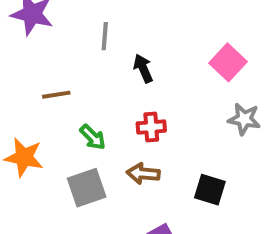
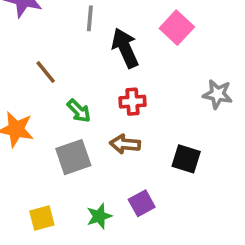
pink square: (228, 62) -> (177, 28), moved
black arrow: (143, 68) -> (125, 48), size x1.5
brown line: (56, 95) -> (46, 72), turned 60

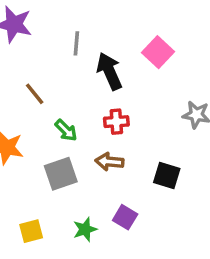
purple square: (142, 203) -> (125, 217), turned -30

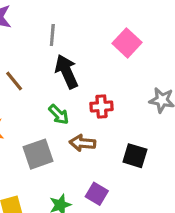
black arrow: (109, 71) -> (67, 72), moved
red cross: (116, 122) -> (102, 106), moved
green arrow: (66, 130) -> (59, 114), moved

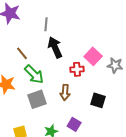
pink square: (127, 43) -> (93, 56), moved
green arrow: (59, 114) -> (34, 74), moved, size x1.5
brown arrow: (82, 143) -> (65, 92), turned -91

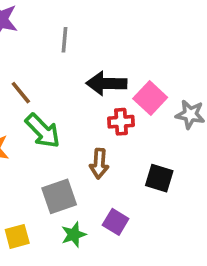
black arrow: (55, 47) -> (106, 83), moved, turned -65
gray square: (37, 99) -> (59, 196), moved

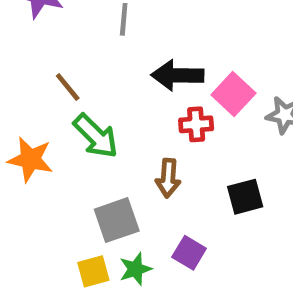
black square: (159, 178) -> (245, 197), turned -32
yellow square: (17, 236) -> (93, 271), moved

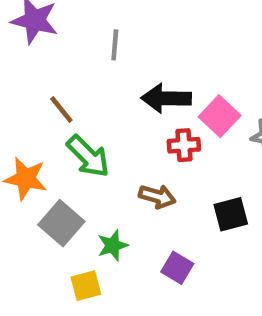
brown arrow: (168, 178) -> (157, 196), turned -78
gray square: (117, 220) -> (61, 223), moved, turned -30
green star: (135, 269) -> (113, 245), moved

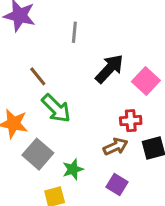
black arrow: (166, 98) -> (109, 69), turned 132
red cross: (184, 145) -> (131, 121), moved
brown arrow: (157, 196) -> (115, 146), moved, turned -40

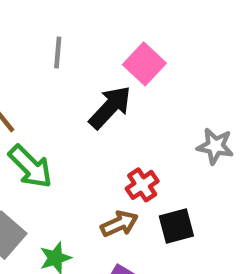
pink square: (146, 81) -> (144, 64), moved
red cross: (131, 121) -> (142, 185), turned -30

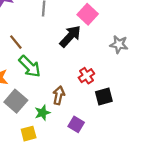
gray star: (215, 146) -> (119, 44), moved
brown arrow: (119, 224) -> (59, 95), moved, turned -54

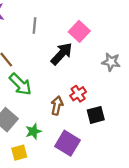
brown arrow: (59, 95) -> (57, 106), moved
purple square: (76, 124) -> (67, 143), size x1.5

